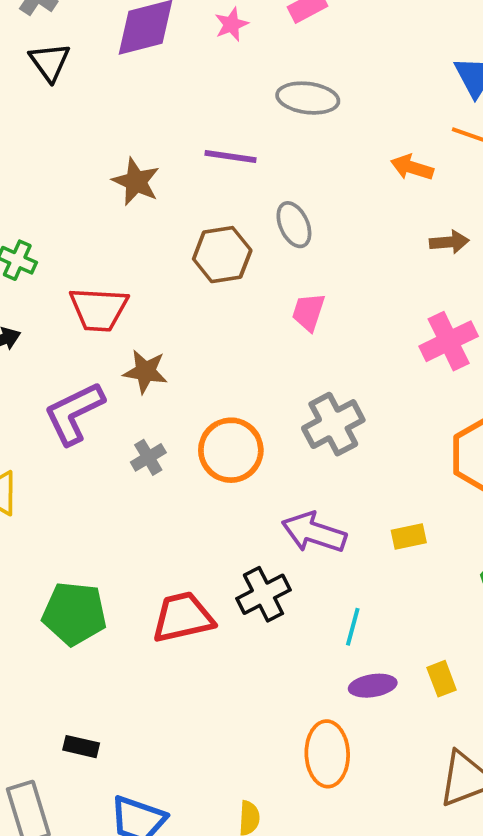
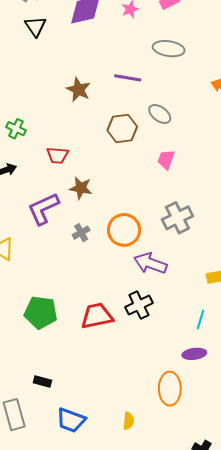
gray ellipse: (294, 225) -> (160, 114), turned -30
red trapezoid: (99, 309) -> (57, 155), size x0.7
purple arrow: (314, 532) -> (150, 263), moved
cyan line: (353, 627) -> (200, 319), moved

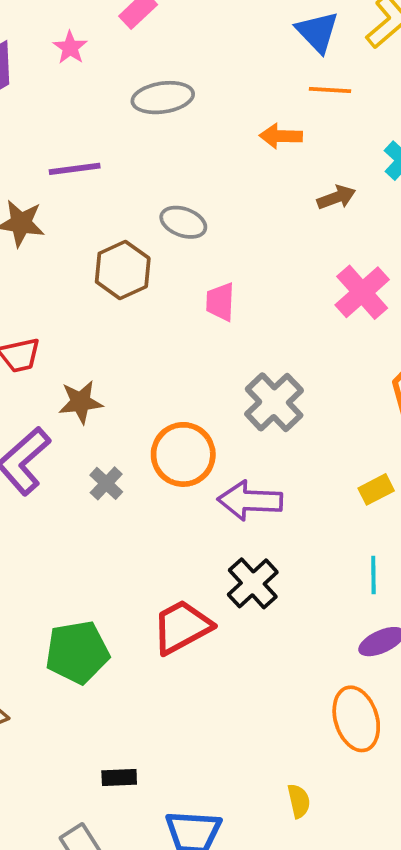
purple line: (128, 78) -> (75, 169), moved

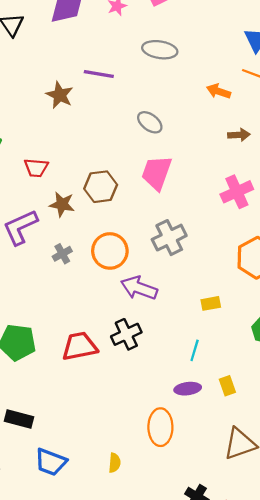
brown hexagon: (123, 270) -> (101, 187), moved
pink trapezoid: (220, 302) -> (157, 173), size x1.6
black rectangle: (119, 778) -> (19, 419), size x1.4

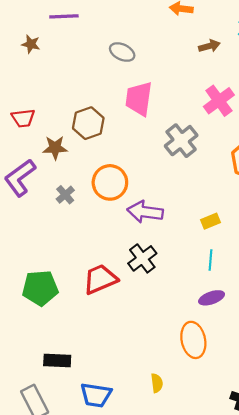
brown star: (60, 95) -> (31, 44), size x0.7
gray cross: (169, 238) -> (181, 141), moved
yellow rectangle: (211, 303) -> (210, 221), moved

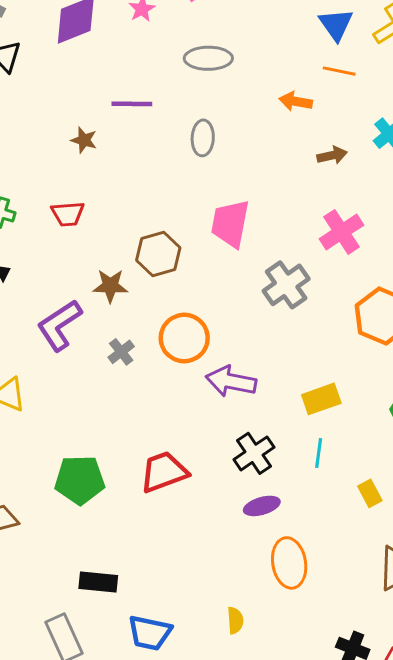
gray ellipse: (122, 52) -> (203, 138), moved, turned 65
red trapezoid: (23, 118) -> (68, 214), moved
yellow rectangle: (210, 221) -> (321, 399), size x1.4
black cross: (142, 258) -> (254, 453), moved
purple ellipse: (212, 298) -> (262, 506), moved

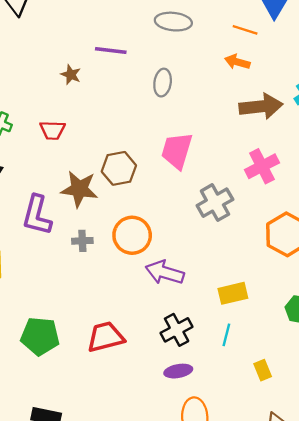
orange line: (339, 71) -> (245, 30), moved
brown arrow: (332, 155) -> (261, 106), size x1.8
brown star: (110, 286) -> (79, 189), size x1.4
purple L-shape: (59, 325) -> (37, 215), turned -48
gray cross: (121, 352) -> (82, 241), turned 30

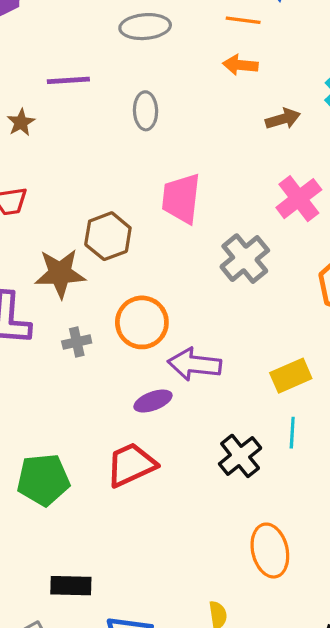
brown star: (71, 75) -> (21, 122), turned 30
brown arrow: (261, 106) -> (283, 119), size x0.6
black cross: (177, 330) -> (240, 456), moved
purple ellipse: (178, 371) -> (153, 401), moved

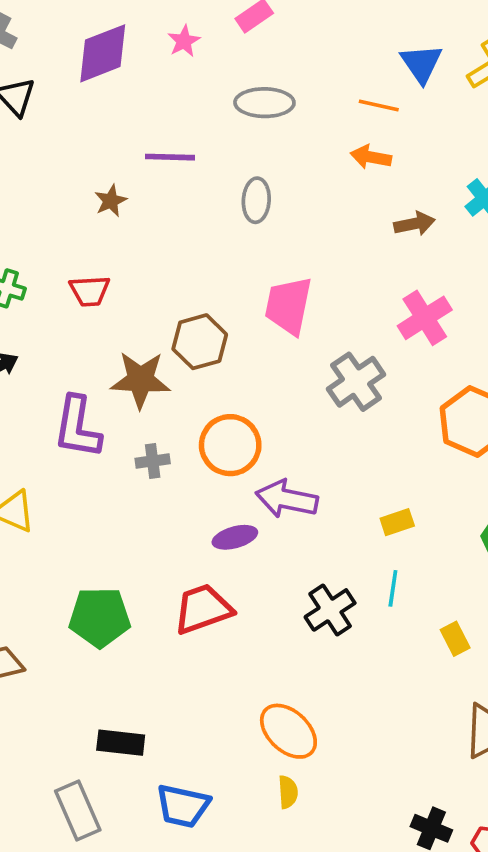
yellow rectangle: (291, 376) -> (397, 522), size x0.7
orange ellipse: (270, 551) -> (288, 731), moved, turned -39

